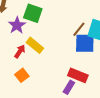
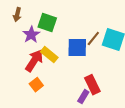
blue square: (85, 43) -> (77, 48), moved
red arrow: (20, 51) -> (34, 61), size x1.6
red rectangle: (78, 75) -> (92, 85), turned 42

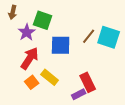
blue square: (77, 48) -> (61, 45), moved
yellow rectangle: (49, 55) -> (50, 77), moved
purple rectangle: (83, 97) -> (79, 94), turned 32

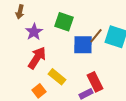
green square: (43, 20) -> (64, 22), moved
blue square: (61, 45) -> (83, 45), moved
orange square: (32, 82) -> (39, 91), moved

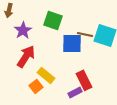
brown line: (96, 36) -> (85, 34), turned 63
orange square: (39, 91) -> (36, 86), moved

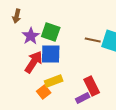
green square: (53, 20) -> (51, 32), moved
blue square: (72, 43) -> (51, 54), moved
yellow rectangle: (46, 75) -> (54, 81), turned -60

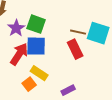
yellow rectangle: (54, 81) -> (39, 73), turned 54
red rectangle: (92, 86) -> (75, 49), moved

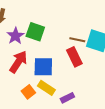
blue square: (36, 46) -> (43, 67), moved
yellow rectangle: (39, 73) -> (46, 88), moved

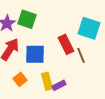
brown line: (77, 40) -> (81, 55), moved, turned 56
yellow rectangle: (46, 88) -> (47, 81), moved, turned 42

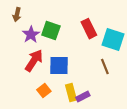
red rectangle: (66, 44) -> (89, 29), moved

